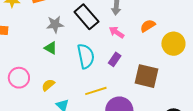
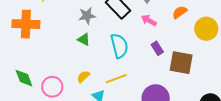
purple rectangle: (115, 59) -> (157, 48), moved, turned -64
pink circle: (19, 78) -> (52, 87), moved
yellow line: (96, 91) -> (116, 79), moved

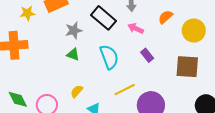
brown square: (181, 63) -> (187, 67), moved
yellow line: (116, 79) -> (125, 90), moved

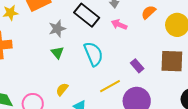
green triangle: (73, 54) -> (57, 53), turned 32
purple rectangle: (147, 55) -> (137, 66), moved

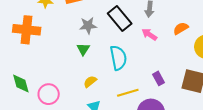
yellow semicircle: (62, 89) -> (90, 82), moved

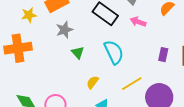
gray star: (88, 26) -> (64, 30), moved
purple rectangle: (158, 78) -> (163, 55), moved, turned 56

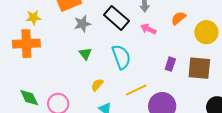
yellow star: (29, 15) -> (33, 18), moved
gray star: (64, 30) -> (82, 24), moved

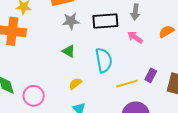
black rectangle: (116, 18) -> (105, 21), turned -55
green triangle: (85, 54) -> (69, 51), turned -32
yellow line: (136, 90) -> (127, 84), moved

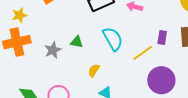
gray star: (71, 21) -> (53, 50), moved

